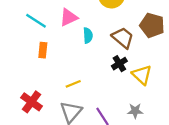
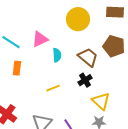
yellow triangle: (142, 75) -> (101, 101), moved
yellow line: (73, 84) -> (53, 88), moved

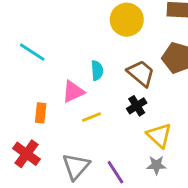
pink triangle: (40, 39) -> (73, 92), moved
orange rectangle: (17, 68) -> (41, 113), moved

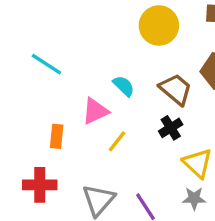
cyan semicircle: (97, 70) -> (124, 86), turned -42
yellow line: (91, 117) -> (117, 141), turned -30
red cross: (27, 154) -> (40, 185), turned -36

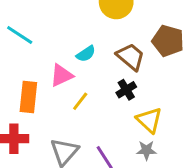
cyan semicircle: (124, 86) -> (86, 54), turned 102
orange rectangle: (57, 136) -> (28, 97), size x1.5

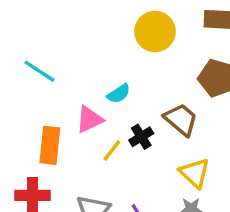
brown trapezoid: (131, 57) -> (181, 119), moved
black cross: (126, 90) -> (141, 137), moved

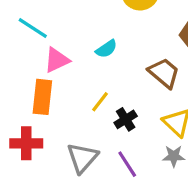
pink triangle: (89, 119) -> (57, 60), moved
black cross: (141, 137) -> (126, 119), moved

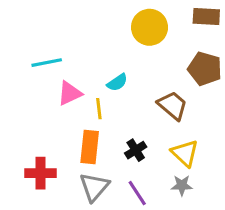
cyan line: (33, 28) -> (47, 63), turned -44
orange rectangle: (42, 97) -> (90, 147), moved
yellow line: (100, 102) -> (99, 109), moved, turned -45

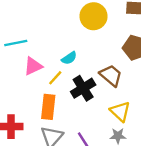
yellow line: (99, 109) -> (55, 78), turned 49
black cross: (136, 150) -> (83, 88), moved, size x1.5

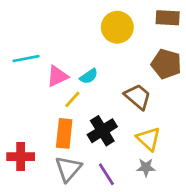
pink triangle: (33, 66) -> (57, 76), moved
black cross: (83, 88) -> (102, 131), moved

